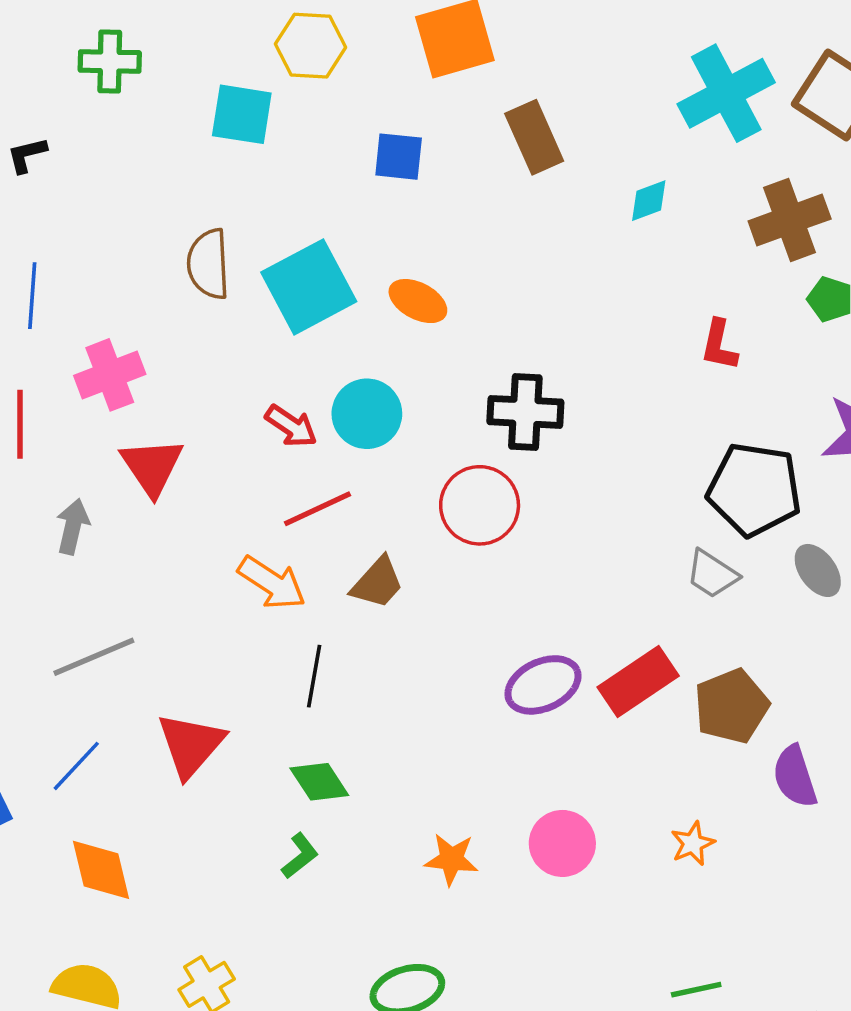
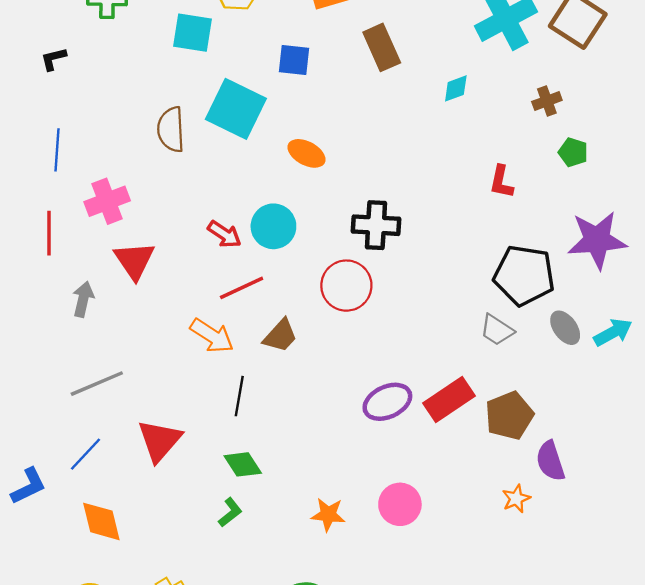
brown cross: (790, 220) -> (547, 101), size x0.6
cyan square: (309, 287) -> (236, 109), moved, turned -36
orange star: (693, 843) -> (516, 499), moved

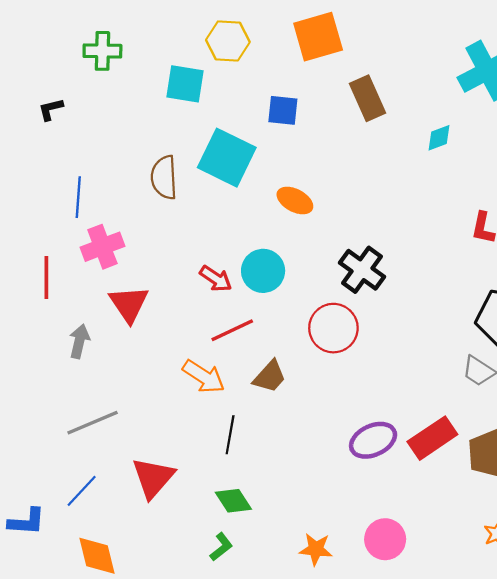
blue line: (57, 150) -> (78, 197), moved
black cross: (376, 225) -> (362, 270), turned 33
blue L-shape: (28, 486) -> (27, 522), turned 30

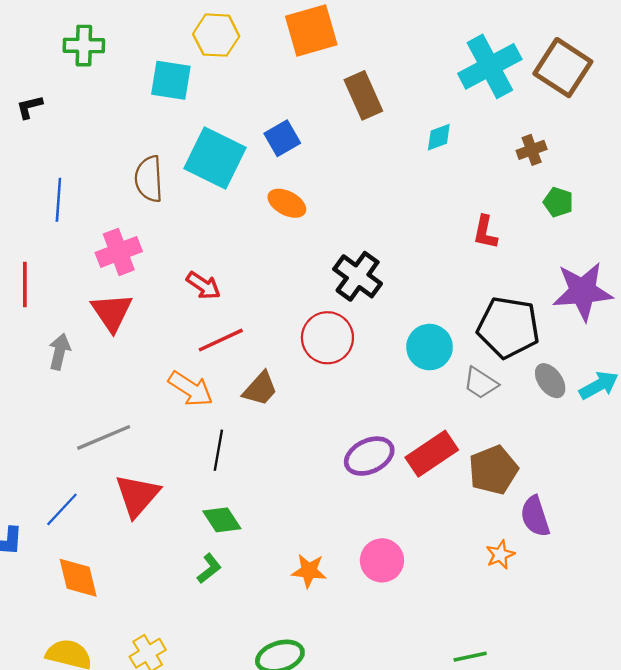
blue square: (283, 110) -> (282, 138), moved, turned -36
pink cross: (102, 247) -> (119, 252), moved
cyan circle: (263, 271) -> (430, 347), moved
gray line: (93, 423) -> (104, 437), moved

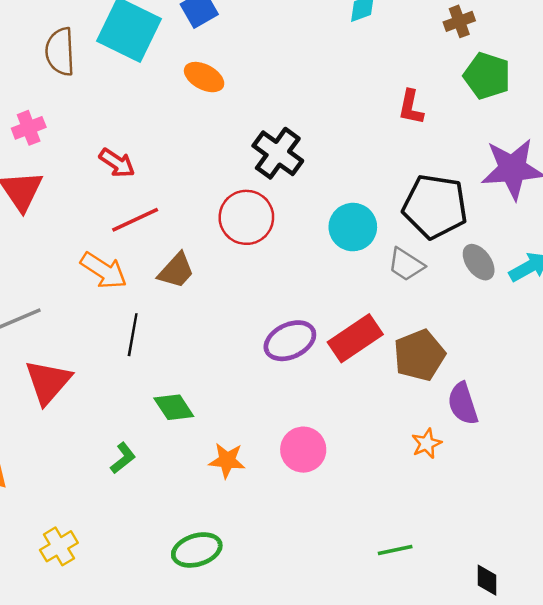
green pentagon: (558, 202) -> (487, 76), size x1.5
pink cross: (119, 252) -> (29, 128), size x0.7
green diamond: (222, 520) -> (174, 407), moved

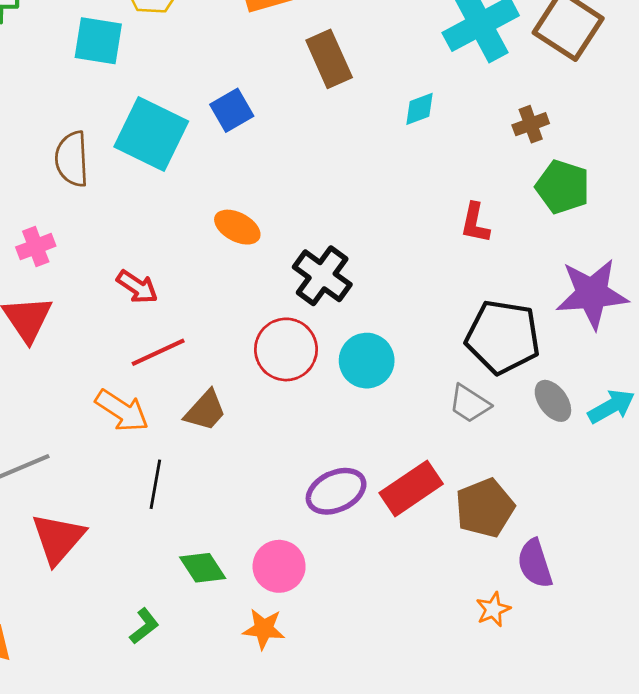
orange ellipse: (204, 77) -> (237, 227), moved
cyan circle: (353, 227) -> (367, 361), moved
pink circle: (303, 450) -> (279, 566), moved

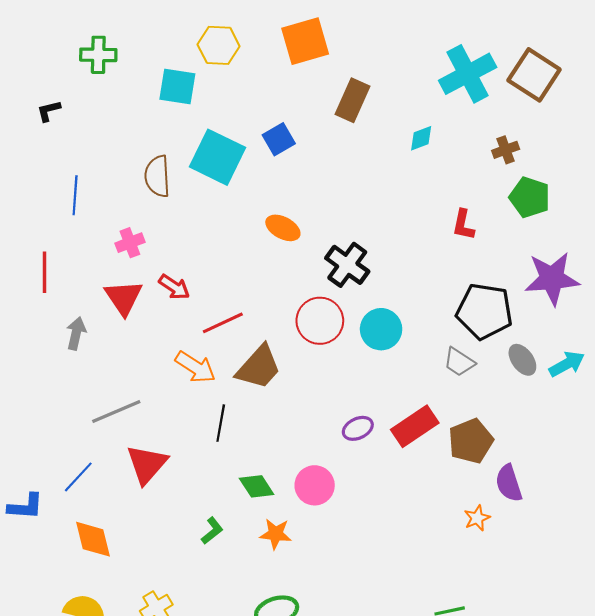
brown rectangle: (329, 59) -> (353, 100), turned 48
red arrow: (137, 287) -> (174, 287), moved
brown trapezoid: (205, 411) -> (259, 367), size x1.4
purple ellipse: (336, 491) -> (358, 428), size x0.7
orange star: (264, 629) -> (276, 534), moved

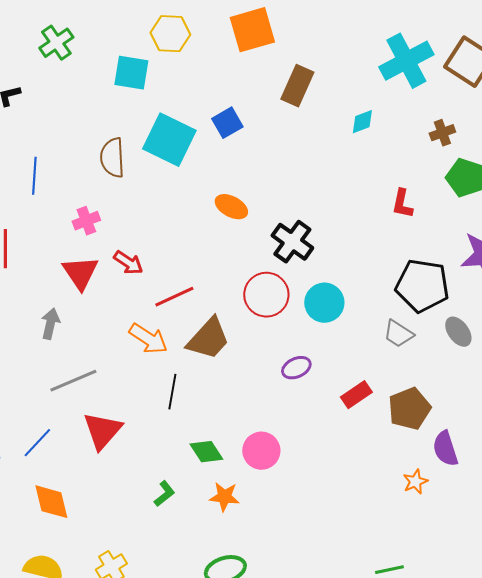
green cross: (98, 55) -> (56, 43), turned -36
gray arrow: (76, 333) -> (50, 324), moved
red rectangle: (415, 426) -> (356, 395), size x0.7
purple ellipse: (358, 428) -> (296, 368), moved

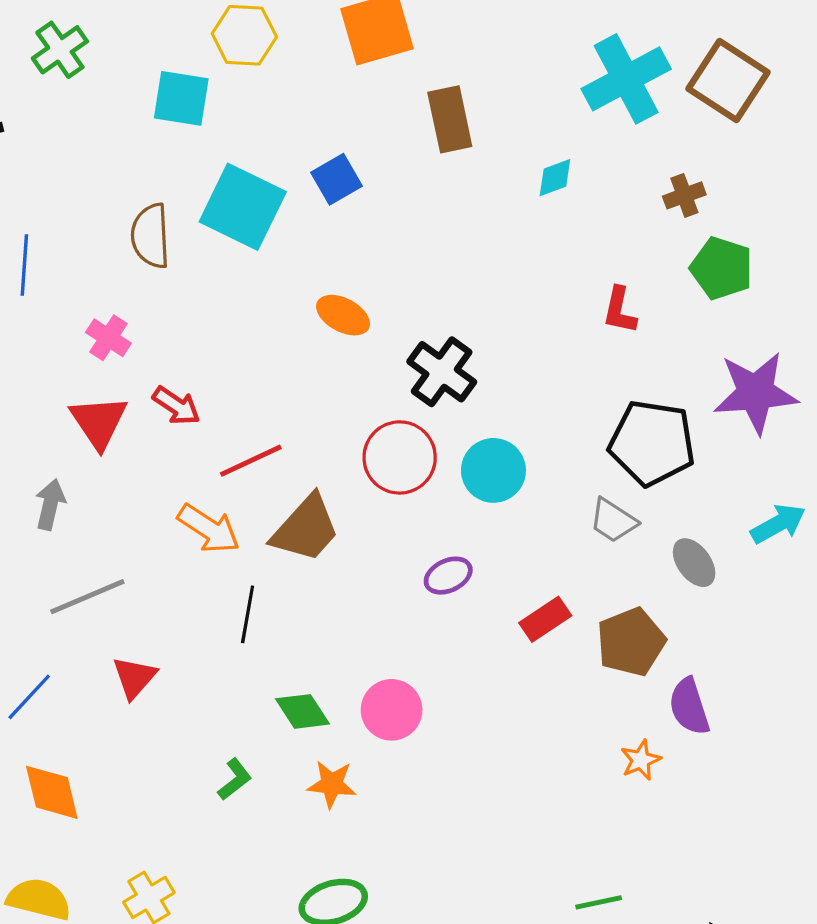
brown rectangle: (297, 86) -> (450, 119), turned -36
pink cross: (86, 221) -> (108, 338), turned -36
gray ellipse: (458, 332) -> (694, 563), moved
red triangle: (102, 431) -> (134, 677), size x0.7

